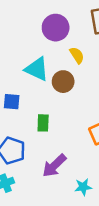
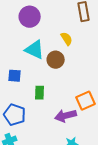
purple circle: (56, 28) -> (30, 17), moved
purple arrow: (54, 166) -> (66, 116), moved, turned 30

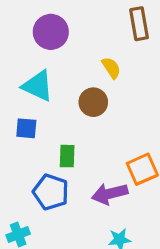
cyan triangle: (35, 50) -> (38, 86), moved
blue pentagon: (15, 115) -> (51, 192), moved

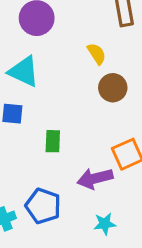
brown circle: (93, 102) -> (113, 88), moved
blue pentagon: (51, 192) -> (43, 206), moved

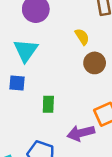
cyan triangle: (24, 72) -> (26, 50), turned 40

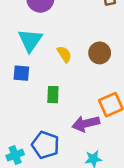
yellow semicircle: (82, 37) -> (64, 54), moved

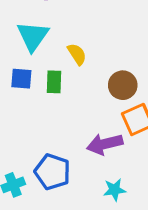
brown circle: (100, 53) -> (123, 85), moved
green rectangle: (53, 95) -> (54, 82), moved

